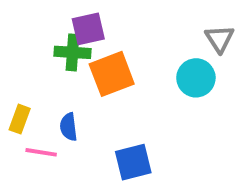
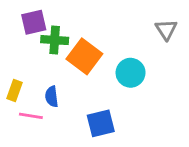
purple square: (88, 29) -> (34, 22), moved
orange square: (112, 74) -> (84, 56), turned -32
cyan circle: (196, 78) -> (131, 73), moved

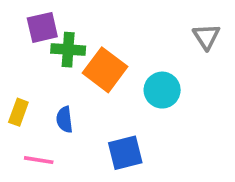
pink line: (31, 116) -> (39, 160), moved

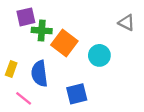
gray triangle: (206, 37) -> (127, 23), turned -30
blue semicircle: (64, 120) -> (39, 74), size x1.6
pink line: (39, 160) -> (24, 98), turned 30

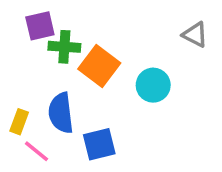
yellow rectangle: (11, 69) -> (19, 122), moved
blue square: (77, 94) -> (99, 144), moved

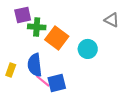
pink line: (37, 151) -> (43, 81), moved

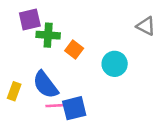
orange square: (57, 38) -> (74, 49), size x0.6
blue semicircle: (35, 65) -> (45, 85), turned -30
pink line: (43, 81) -> (56, 106), turned -42

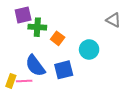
yellow rectangle: (14, 91) -> (11, 81), moved
pink line: (56, 106) -> (24, 81), moved
blue square: (74, 108) -> (64, 70), moved

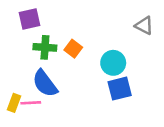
green cross: (37, 27) -> (45, 47), moved
blue square: (64, 70) -> (120, 89), moved

